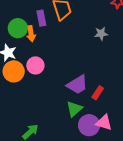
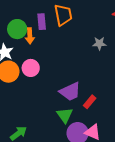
green triangle: (74, 109) -> (65, 115), turned -30

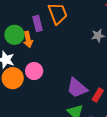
purple trapezoid: (70, 92) -> (77, 88), turned 75

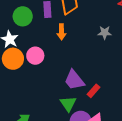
orange arrow: (28, 39) -> (61, 32), moved

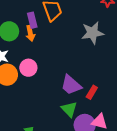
orange arrow: (61, 32) -> (30, 33), moved
gray star: (105, 33) -> (93, 33), size x1.6

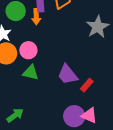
gray star: (93, 33) -> (98, 27), turned -30
green triangle: (69, 109) -> (31, 72), moved, turned -42

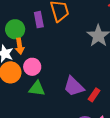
orange arrow: (36, 17) -> (20, 46), moved

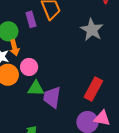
purple trapezoid: (74, 87) -> (52, 97), moved, turned 60
red rectangle: (94, 95) -> (93, 89), size x1.6

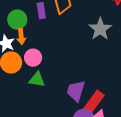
red rectangle: (93, 89) -> (94, 102), moved
purple trapezoid: (52, 97) -> (76, 91), moved

